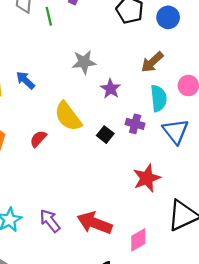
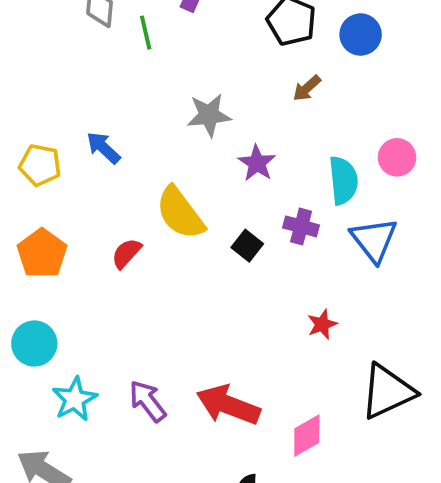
brown arrow: (152, 62) -> (307, 88), moved, size x0.7
red star: (147, 178) -> (322, 324), size x0.6

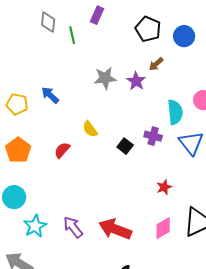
purple star: (257, 163) -> (136, 81), moved
yellow semicircle: (180, 213) -> (90, 129), size x0.6
pink diamond: (307, 436) -> (163, 228), moved

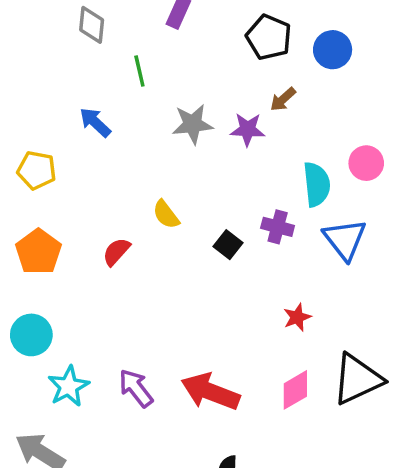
green line: (72, 35) -> (139, 71), moved
purple star: (136, 81) -> (247, 129), turned -30
blue arrow: (50, 95) -> (95, 122), moved

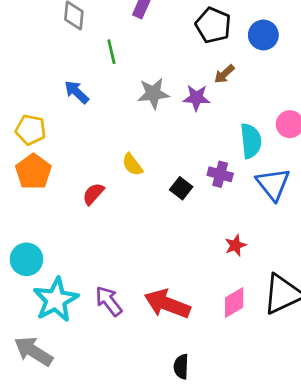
orange pentagon: (38, 252) -> (33, 172), moved
cyan star: (69, 386) -> (56, 300), size x1.4

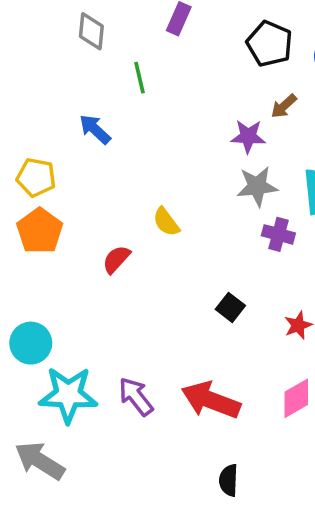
gray star: (153, 94) -> (257, 186), moved
black square: (181, 188) -> (230, 307), moved
cyan star: (56, 300) -> (68, 395), turned 30

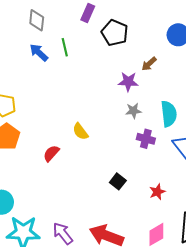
black pentagon: (270, 44) -> (115, 33), moved
blue arrow: (95, 129) -> (39, 52), moved
gray star: (257, 186) -> (133, 111), size x0.7

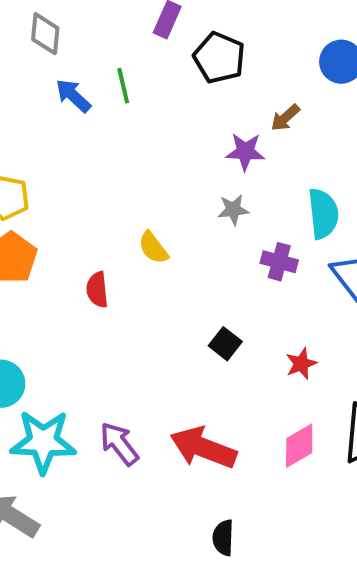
gray diamond: (37, 20) -> (45, 34), moved
gray star: (133, 111) -> (233, 210), moved
red semicircle: (51, 153) -> (97, 290), turned -48

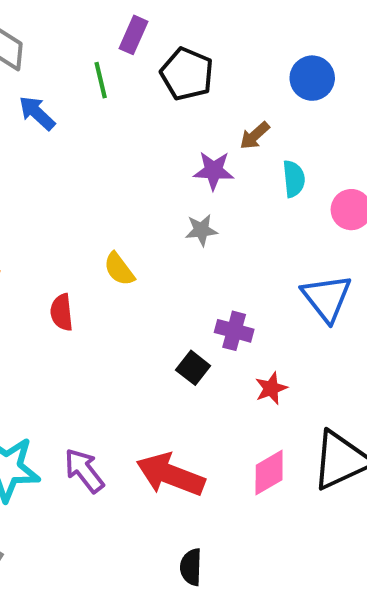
green line: (123, 86) -> (101, 80), moved
cyan semicircle: (323, 214) -> (294, 179), moved, size x0.7
purple cross: (279, 262) -> (234, 331), moved

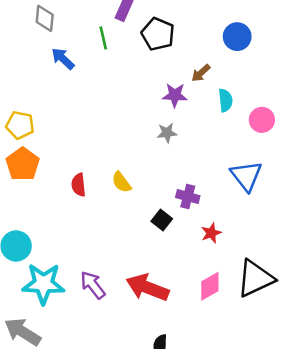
yellow semicircle: (119, 269) -> (121, 182), moved

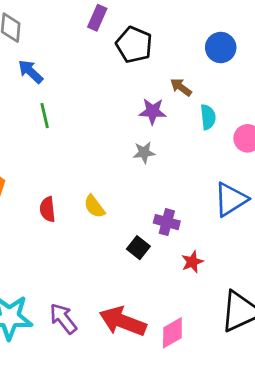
green line: (103, 38) -> (45, 116), moved
brown arrow: (201, 73) -> (181, 87), turned 78
blue triangle: (246, 176) -> (231, 199), turned 36
pink diamond: (210, 286) -> (172, 333), moved

